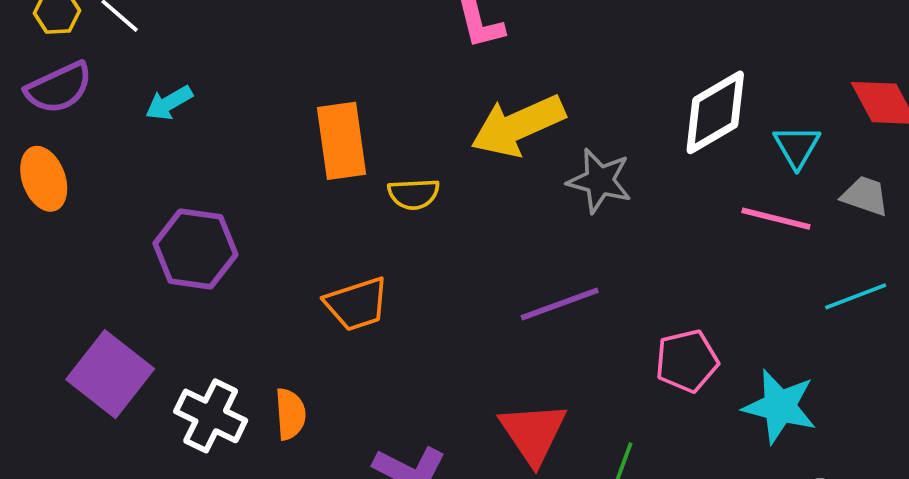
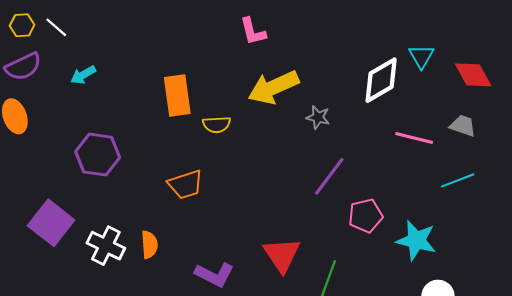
cyan triangle: (797, 147) -> (421, 56), moved
gray star: (600, 181) -> (318, 117), size x0.7
purple line: (560, 304) -> (329, 176), moved, turned -33

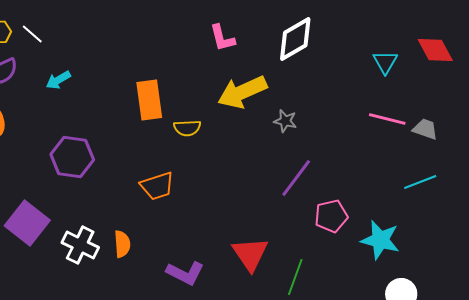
red diamond: (473, 75) -> (435, 50), moved
white diamond: (381, 80) -> (295, 39), moved
pink line: (414, 138) -> (387, 119), moved

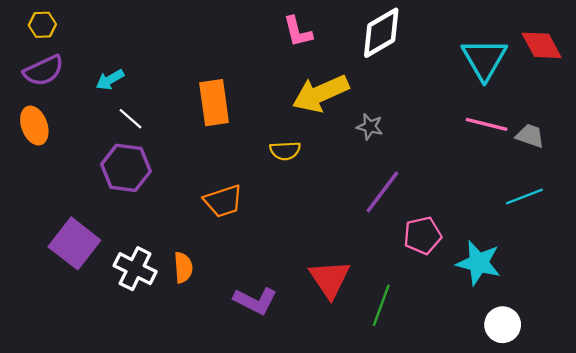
white line: (32, 34) -> (131, 119), moved
cyan triangle: (385, 62) -> (484, 59), size x1.6
yellow semicircle: (187, 128) -> (285, 151), moved

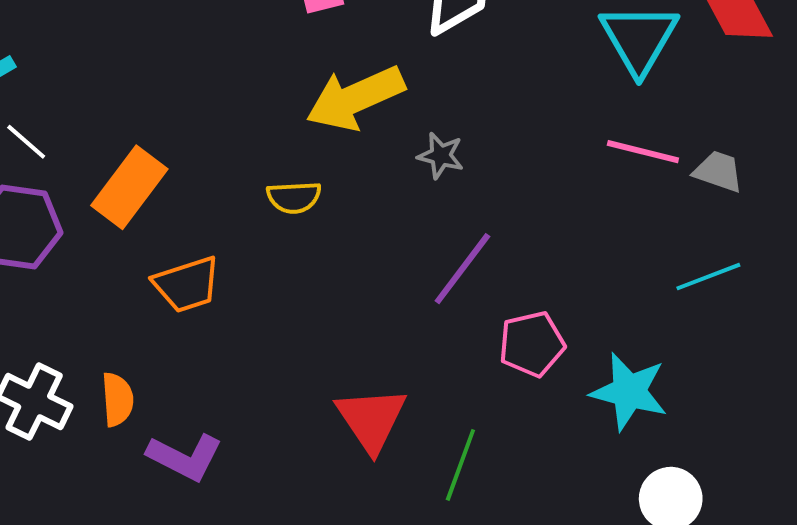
orange rectangle: (214, 103) -> (129, 187), moved, turned 45
purple L-shape: (255, 301) -> (185, 457), moved

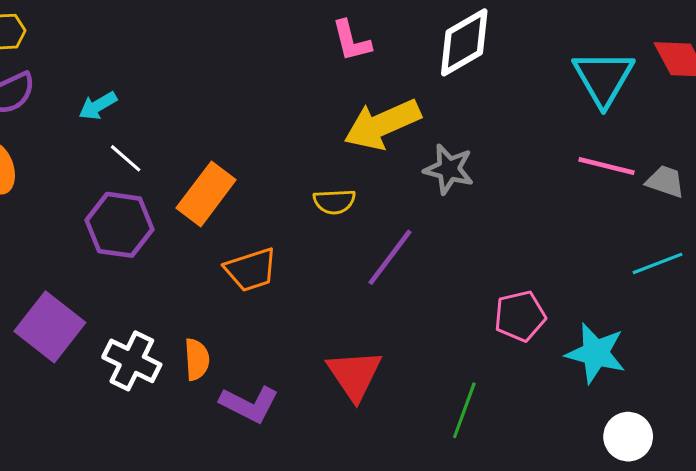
gray star: (441, 156) -> (449, 169), size x1.4
purple line: (462, 269) -> (390, 257), moved
red triangle: (371, 419) -> (354, 375), moved

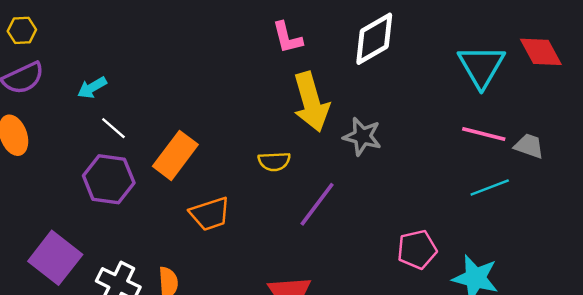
yellow arrow: (382, 124) -> (311, 102), turned -82
cyan line: (658, 263) -> (490, 188), moved

